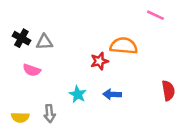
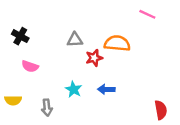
gray triangle: (44, 42) -> (75, 40), moved
red semicircle: (168, 91) -> (161, 110), moved
yellow semicircle: (20, 117) -> (13, 100), moved

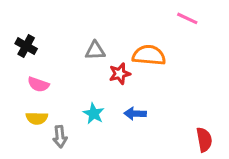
yellow semicircle: (13, 100) -> (37, 118), moved

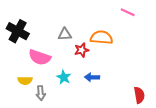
black cross: (26, 46) -> (18, 31), size x1.5
pink semicircle: (38, 84) -> (40, 57), moved, size x1.5

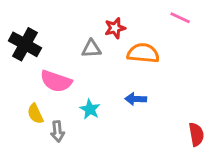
red star: (82, 50) -> (115, 28), moved
blue arrow: (92, 77) -> (136, 99), moved
yellow semicircle: (25, 80) -> (35, 114), turned 64

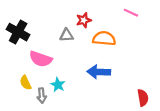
blue arrow: (136, 99) -> (99, 72), size x1.5
cyan star: (90, 109) -> (58, 85), moved

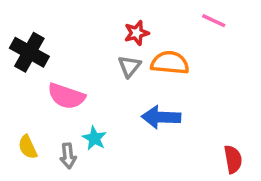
gray triangle: (66, 35) -> (129, 66), moved, turned -48
yellow semicircle: (26, 83) -> (28, 147), moved

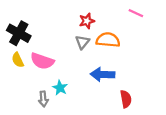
yellow semicircle: (28, 147) -> (18, 60), moved
red semicircle: (233, 159) -> (126, 99), moved

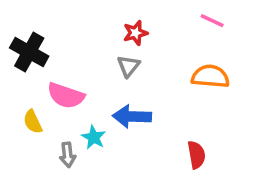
orange semicircle: (108, 40) -> (210, 76), moved
yellow semicircle: (18, 60) -> (33, 122), moved
blue arrow: (102, 74) -> (132, 116), moved

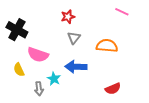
red star: (135, 33) -> (68, 17), moved
orange semicircle: (210, 76) -> (107, 46), moved
red semicircle: (196, 155) -> (113, 89), turned 77

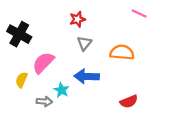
pink semicircle: (38, 55) -> (43, 63), turned 115
yellow semicircle: (19, 70) -> (22, 80), turned 48
gray arrow: (39, 89) -> (44, 101), turned -80

